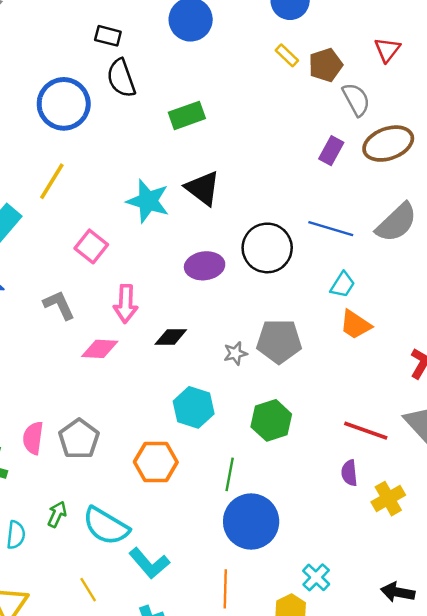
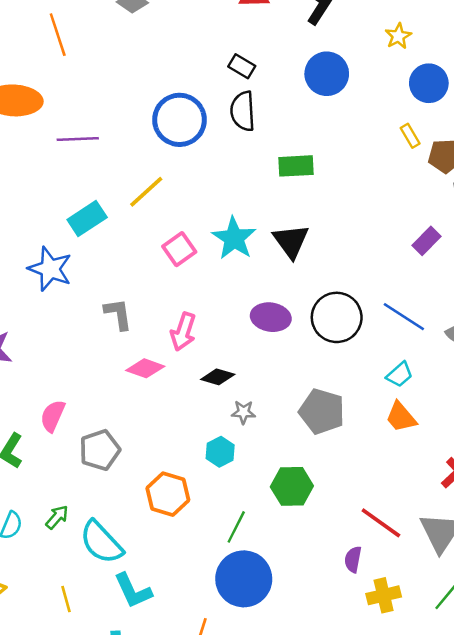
pink square: (91, 246) -> (179, 249), moved
gray star: (235, 353) -> (243, 412), moved
cyan hexagon: (194, 407) -> (220, 452), size x0.7
pink semicircle: (33, 438) -> (53, 416), moved

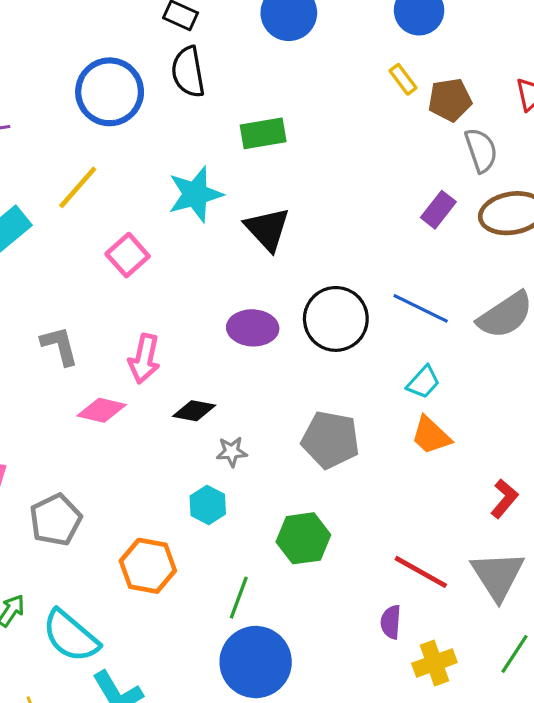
cyan star: (234, 238) -> (195, 194), moved, turned 30

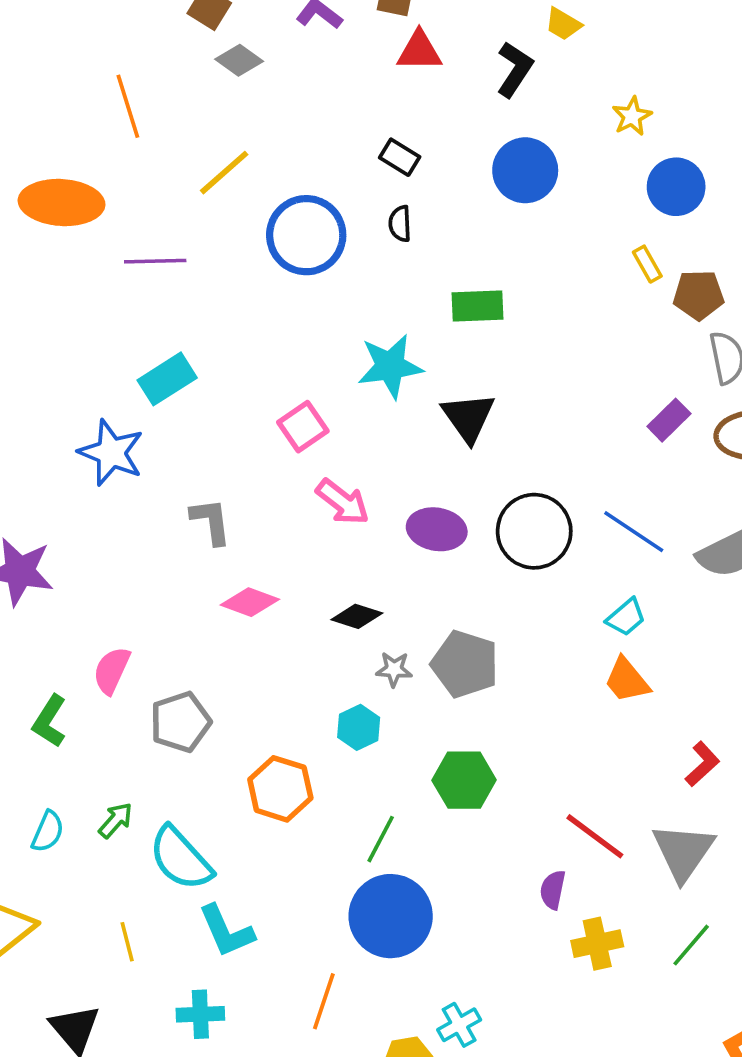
black semicircle: (188, 72) -> (400, 224), size x0.6
yellow line: (78, 187) -> (224, 173), moved
pink arrow: (144, 359) -> (343, 502), moved, turned -72
gray pentagon: (331, 440) -> (465, 664), moved

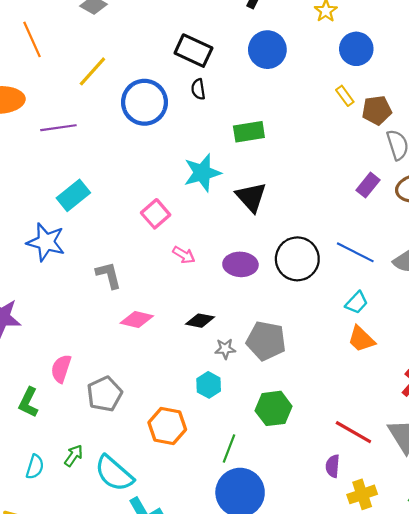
black rectangle: (400, 157) -> (193, 51), size x1.6
pink arrow: (343, 502) -> (184, 255), size x0.7

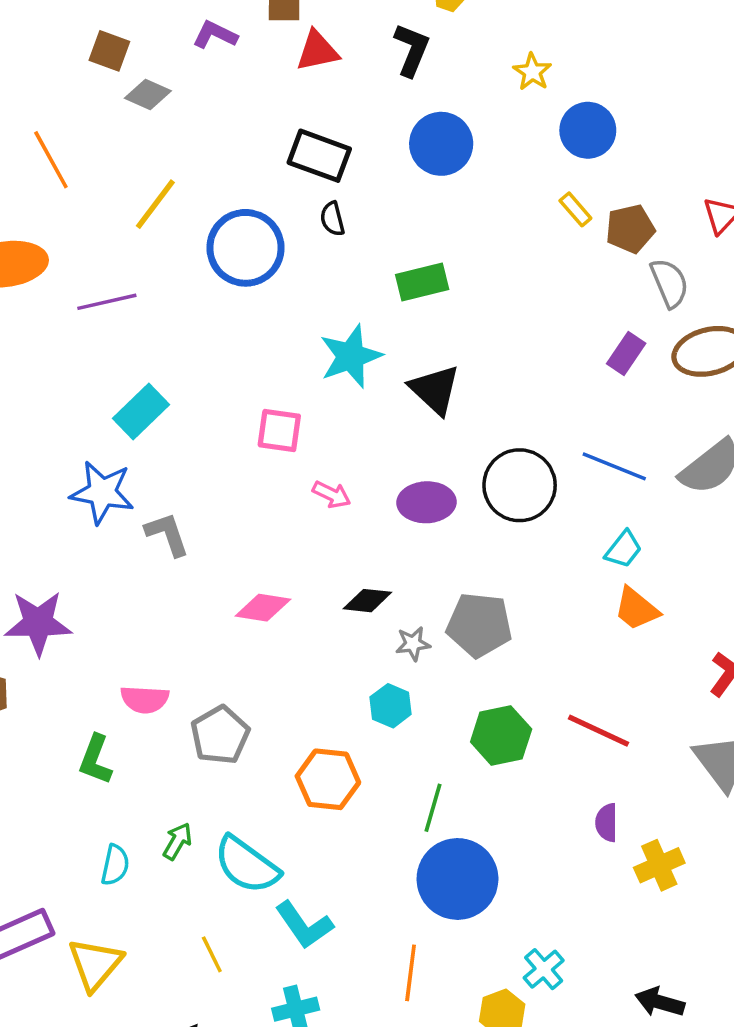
pink square: (156, 214) -> (279, 431), turned -36
gray L-shape: (109, 275) -> (167, 534), moved
pink semicircle: (61, 369) -> (145, 699), turned -100
red line: (353, 432) -> (599, 731), moved

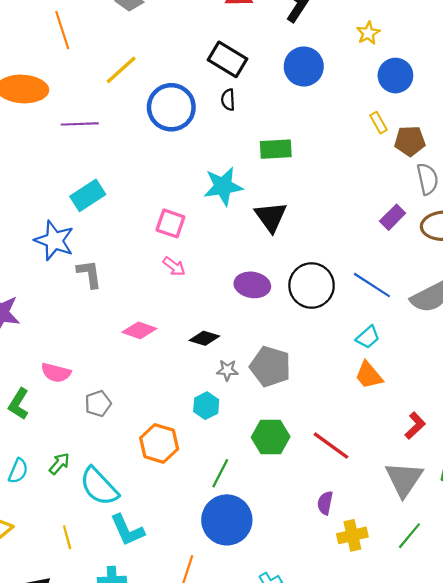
pink arrow: (332, 495) -> (174, 266), moved
gray pentagon: (220, 735) -> (98, 404), size x0.7

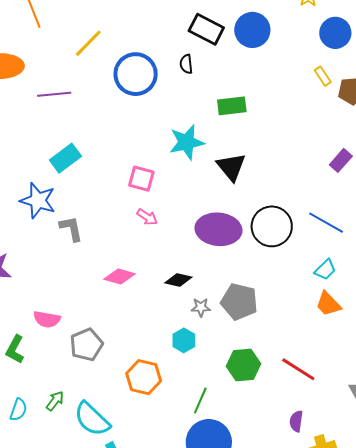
black rectangle: (227, 59) -> (206, 29), moved
purple ellipse: (252, 285) -> (218, 229), size x1.4
gray pentagon: (98, 404) -> (86, 345), size x1.4

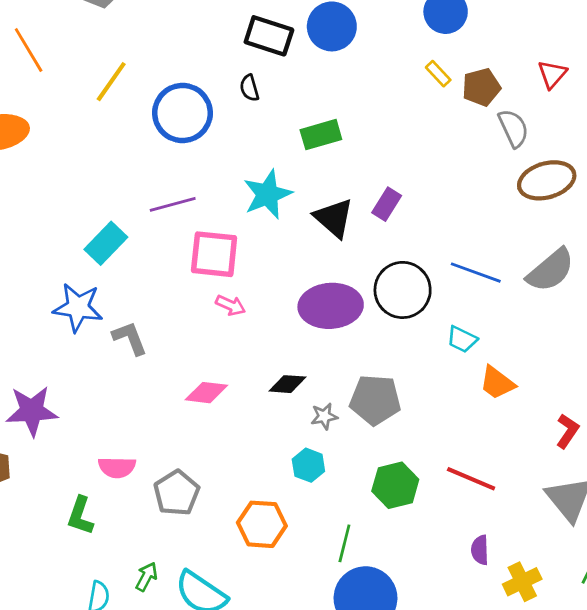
purple line: (54, 94) -> (173, 204), moved
purple rectangle: (341, 160) -> (387, 204), moved
pink square: (141, 179) -> (214, 254), size x1.4
cyan trapezoid: (325, 270) -> (462, 339), moved, turned 80

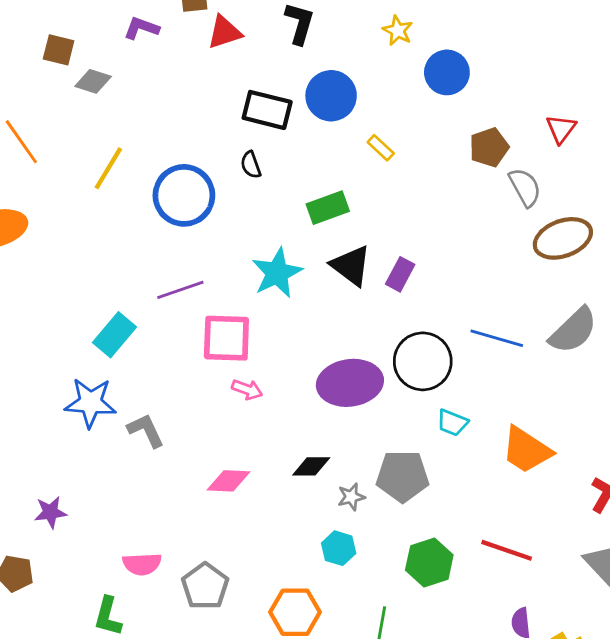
yellow rectangle: (438, 74) -> (381, 148), moved
black triangle: (334, 218) -> (351, 266), moved
cyan trapezoid: (462, 339) -> (452, 423), moved
orange trapezoid: (497, 383) -> (527, 450), size x1.4
purple star: (32, 411) -> (50, 512), size x0.6

